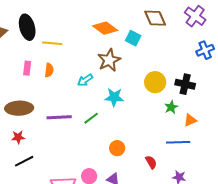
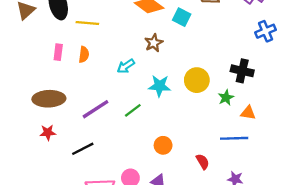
brown star: (109, 60) -> (154, 43), size x0.7
yellow circle: (155, 82) -> (197, 80), moved
purple line: (59, 117) -> (95, 109), turned -30
orange triangle: (190, 120) -> (248, 113), turned 32
black line: (24, 161) -> (83, 149), moved

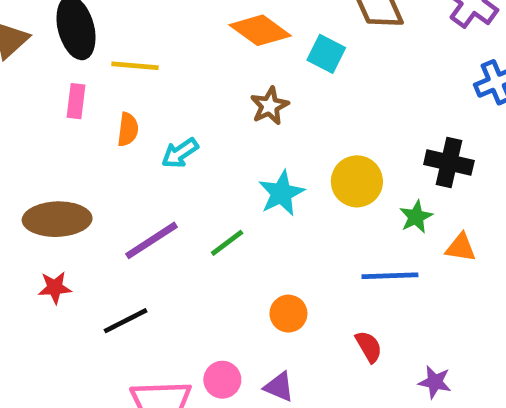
pink rectangle: (58, 52) -> (76, 101), moved
cyan arrow: (126, 66) -> (180, 153), moved
cyan star: (160, 86) -> (281, 193), turned -30
blue line: (234, 138) -> (390, 276), moved

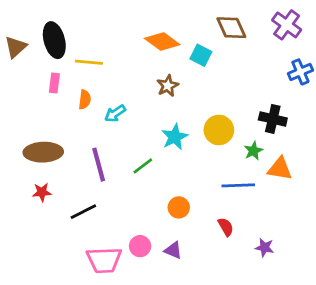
purple line: (152, 240) -> (99, 165), turned -72
orange triangle: (461, 247) -> (280, 169), size x1.4

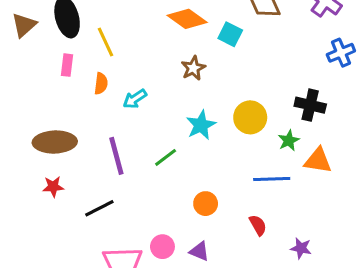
yellow line: (89, 62) -> (106, 42), turned 60

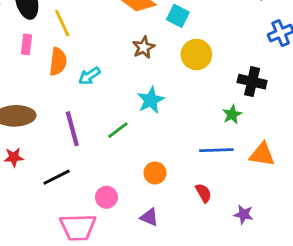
orange semicircle: (101, 84) -> (58, 62), size x1.4
yellow circle: (250, 117) -> (196, 54), moved
orange triangle: (318, 160) -> (262, 154), moved
pink circle: (162, 247) -> (106, 197), moved

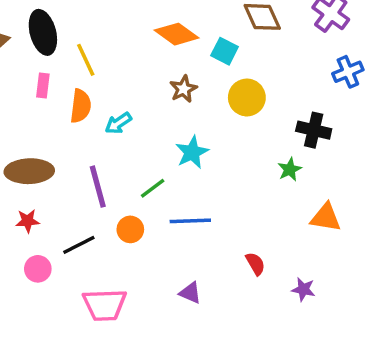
blue line: (216, 150) -> (190, 221), moved
orange circle: (155, 173) -> (130, 229), moved
pink circle: (106, 197) -> (38, 269), moved

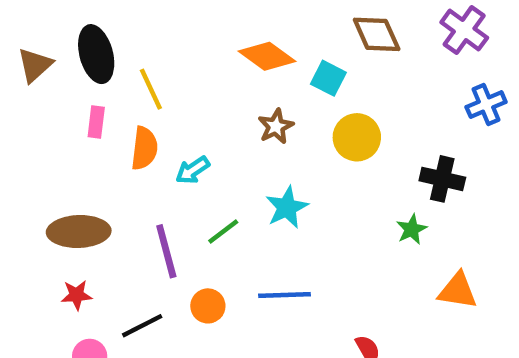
green line: (153, 188) -> (223, 232), moved

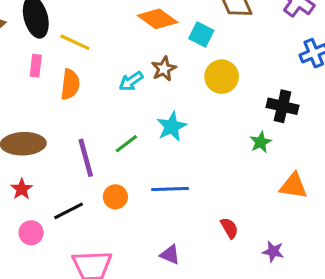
yellow line: (151, 89) -> (75, 42), turned -40
cyan arrow: (193, 170) -> (131, 81), moved
red star: (76, 295) -> (22, 189), turned -30

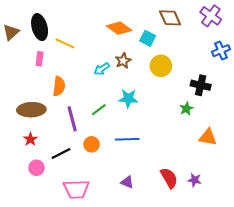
orange semicircle: (70, 84) -> (59, 86), moved
cyan star: (172, 127) -> (128, 98), turned 30
red semicircle: (229, 228) -> (169, 178), moved, size x1.5

